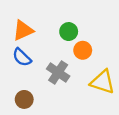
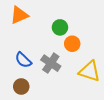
orange triangle: (23, 30) -> (19, 15), moved
blue semicircle: (22, 57) -> (23, 60), moved

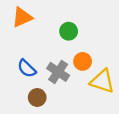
orange circle: (72, 44) -> (83, 61), moved
brown circle: (21, 87) -> (37, 97), moved

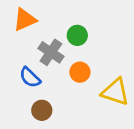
orange circle: (83, 61) -> (80, 72), moved
gray cross: (58, 72) -> (51, 52), moved

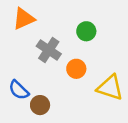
green circle: (77, 35) -> (86, 31), moved
blue semicircle: (30, 77) -> (19, 90), moved

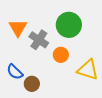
orange triangle: (24, 19) -> (18, 28), moved, turned -36
green circle: (86, 31) -> (69, 25), size x1.6

